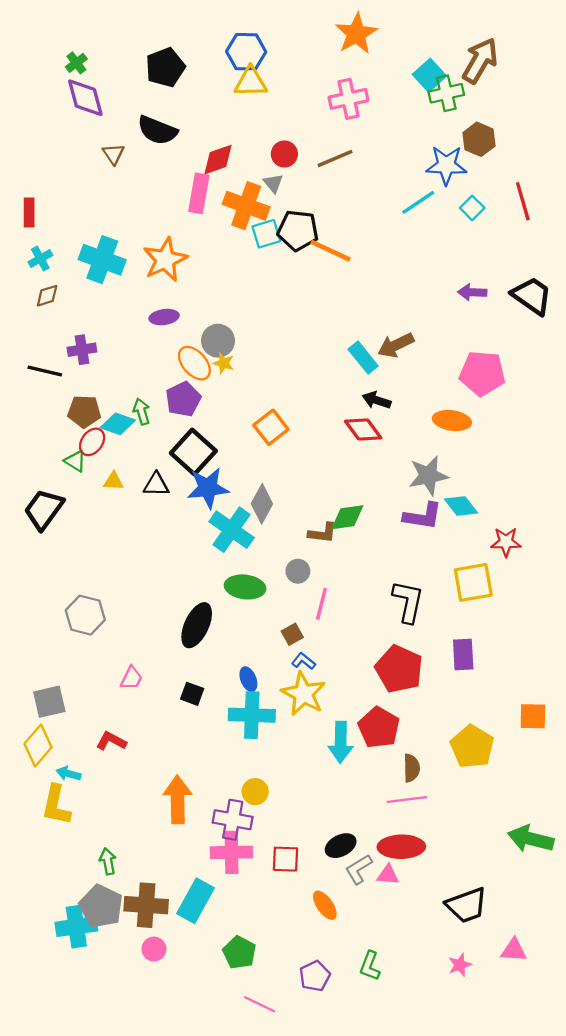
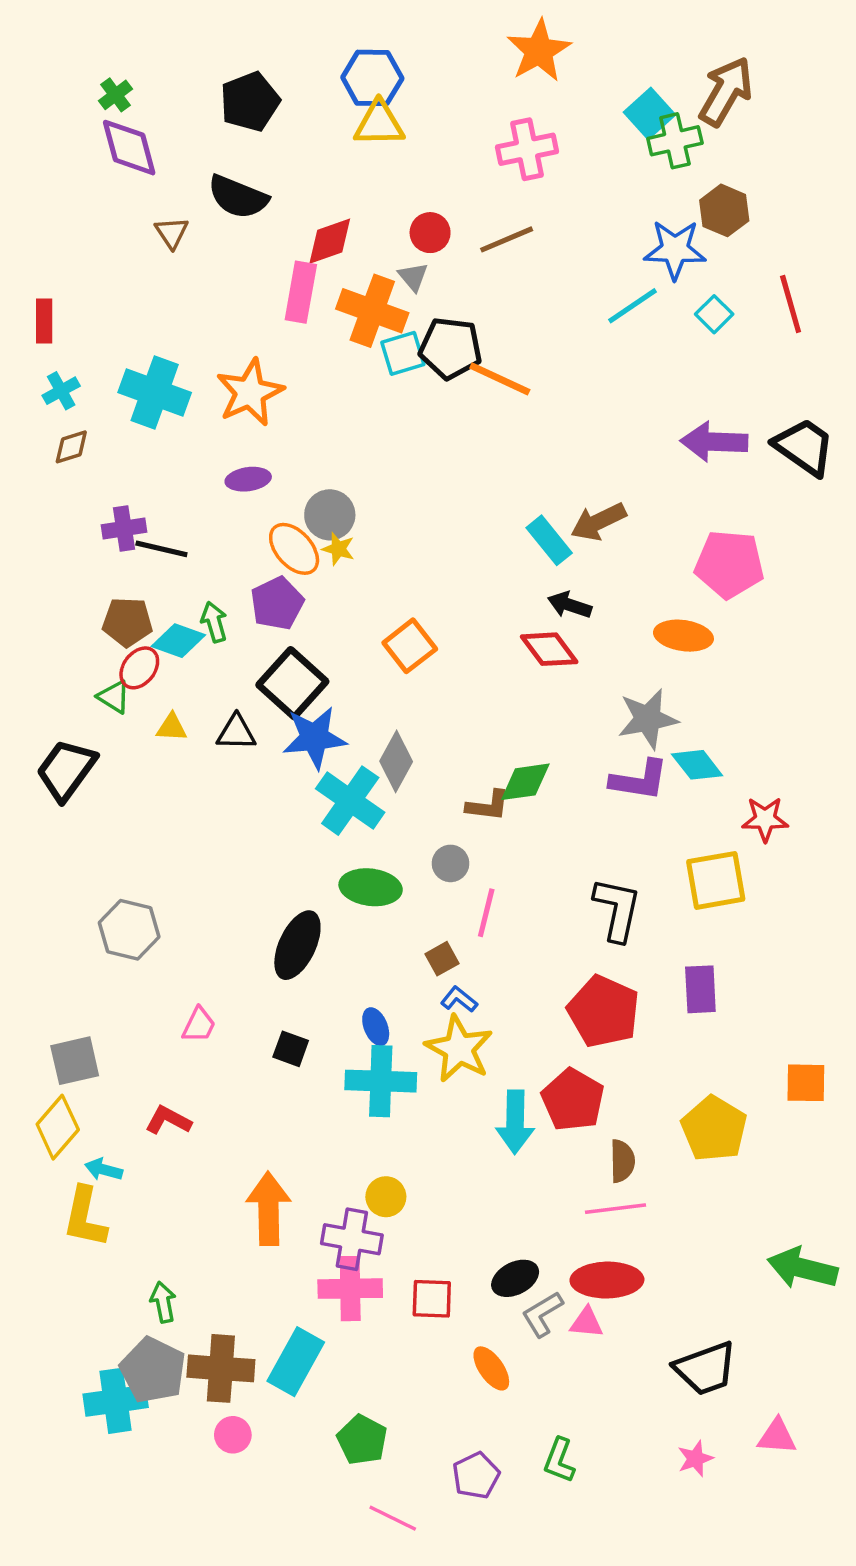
purple arrow: (472, 292) -> (714, 442), size x1.5
black line: (45, 371) -> (161, 549), moved

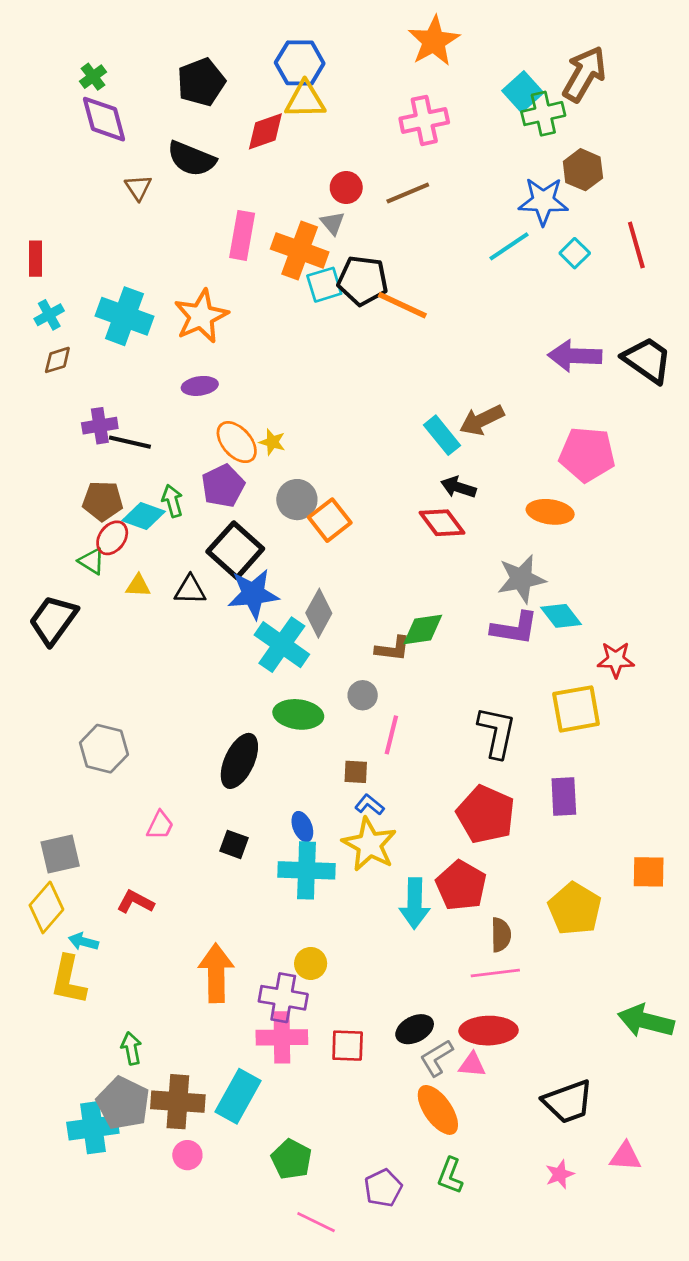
red diamond: (330, 241) -> (265, 131), moved
gray circle: (330, 515) -> (297, 500), moved
brown square: (442, 959) -> (356, 772), turned 32
orange ellipse: (491, 1368) -> (438, 1110), moved, size x1.4

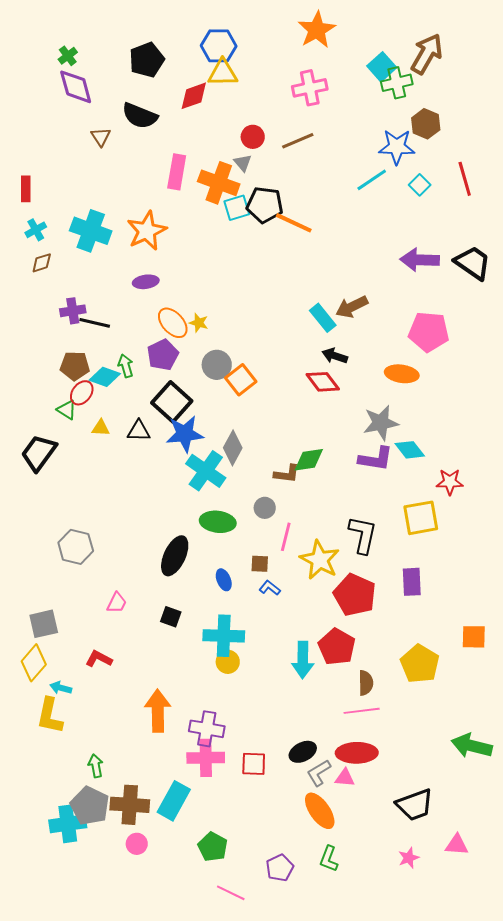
blue ellipse: (302, 827) -> (224, 580), moved
yellow star: (369, 844) -> (320, 560), moved
yellow circle: (311, 963) -> (228, 662), moved

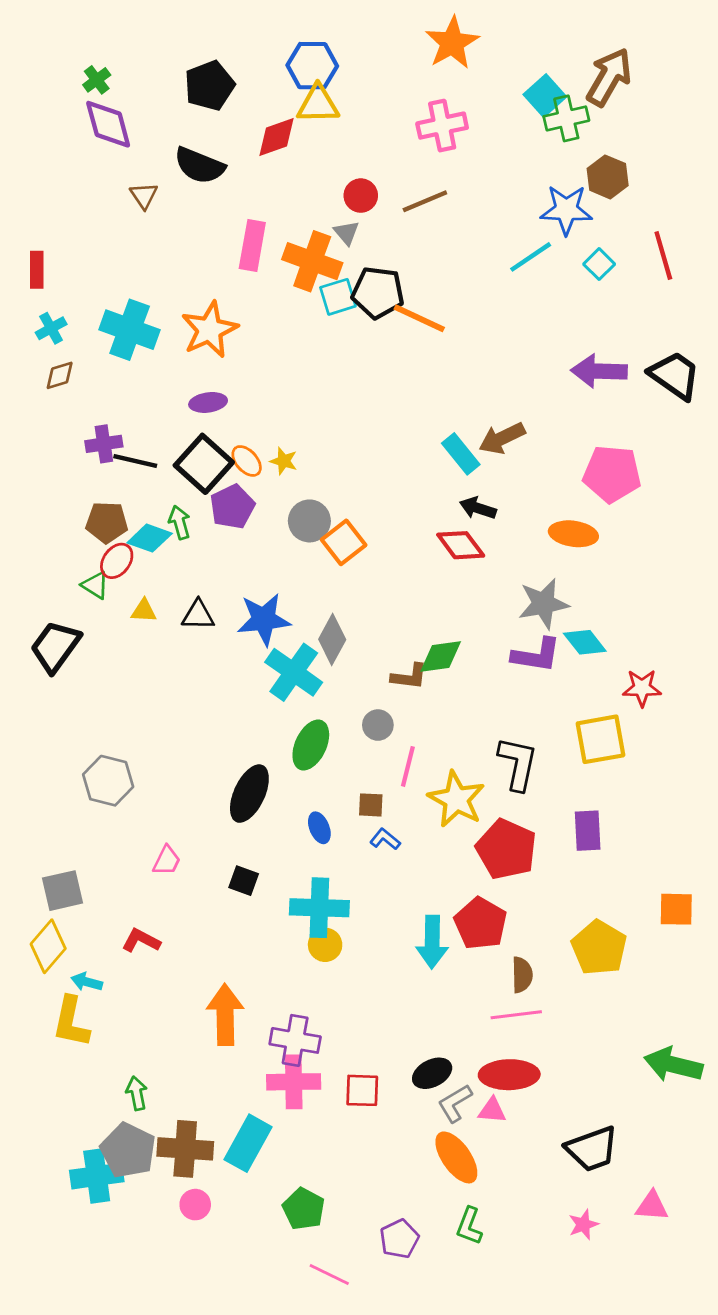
orange ellipse: (173, 323) -> (247, 461), size x0.7
black square: (172, 402) -> (204, 464), moved
green ellipse: (218, 522) -> (311, 745), turned -72

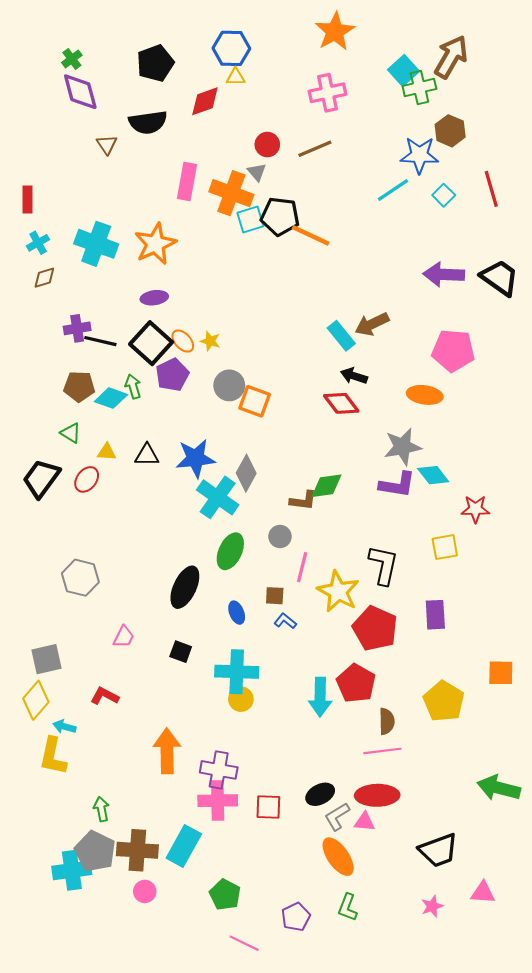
yellow triangle: (318, 104) -> (236, 77), size x0.6
black semicircle: (199, 166) -> (148, 122), turned -30
orange square: (344, 542) -> (255, 401), turned -32
red ellipse: (117, 561) -> (87, 479), moved
yellow square: (601, 739) -> (445, 547), size x0.7

